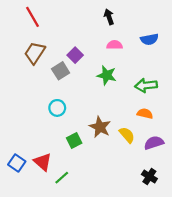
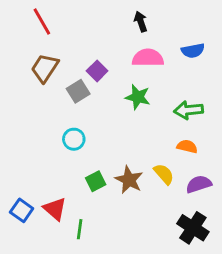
pink semicircle: (115, 45) -> (148, 58), size x1.5
brown star: (100, 127) -> (129, 180), moved
black cross: (149, 176) -> (193, 228), size x1.5
green line: (62, 178) -> (80, 229), turned -40

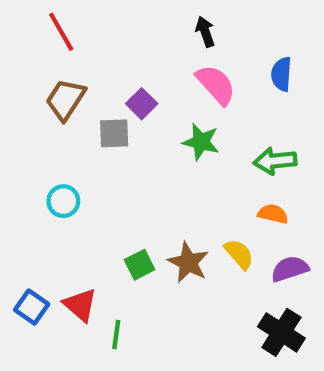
blue semicircle: (193, 51) -> (281, 74), turned 105
pink semicircle: (148, 58) -> (216, 85), turned 48
gray square: (78, 91) -> (114, 133), turned 30
cyan circle: (74, 139) -> (63, 201), moved

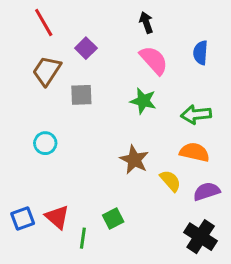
purple square: (142, 104) -> (86, 48), moved
orange semicircle: (273, 214) -> (195, 152), size x1.4
brown star: (188, 263) -> (134, 160), moved
green square: (140, 265) -> (113, 219), moved
blue square: (32, 307) -> (23, 219), turned 35

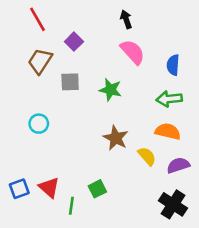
blue semicircle: (201, 53) -> (173, 65), moved
green star: (143, 101) -> (110, 90), moved

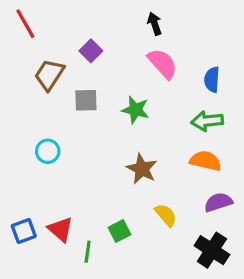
red line: (37, 19) -> (25, 24), moved
yellow semicircle: (147, 156) -> (166, 215), moved

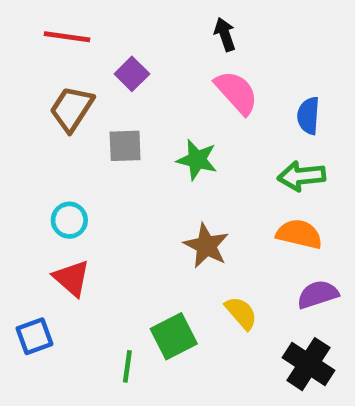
red line: (25, 24) -> (67, 37), moved, turned -52
red triangle: (60, 229) -> (72, 278), moved
green square: (119, 231) -> (174, 336), size x1.4

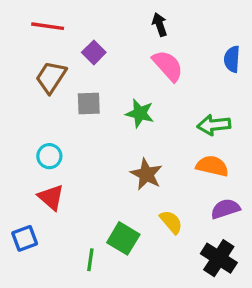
blue semicircle: (308, 116) -> (232, 59), moved
green square: (174, 336) -> (123, 238), turned -32

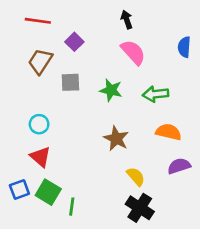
green arrow: (214, 125) -> (155, 94), moved
green square: (123, 238) -> (48, 192), moved
black cross: (219, 258) -> (140, 208), moved

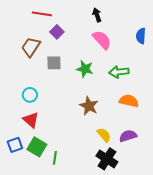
red line: (38, 21) -> (42, 14), moved
purple semicircle: (179, 166) -> (128, 136), moved

